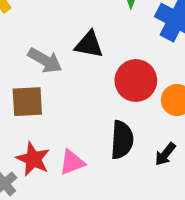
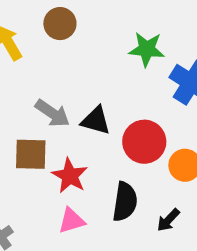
black triangle: (89, 45) -> (96, 121), moved
red star: (33, 159) -> (70, 176), moved

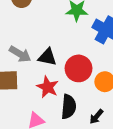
red star: (70, 176) -> (48, 87), moved

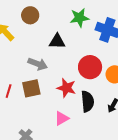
black triangle: (47, 57) -> (57, 41), moved

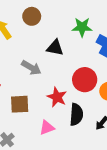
brown square: (31, 88) -> (20, 104), moved

